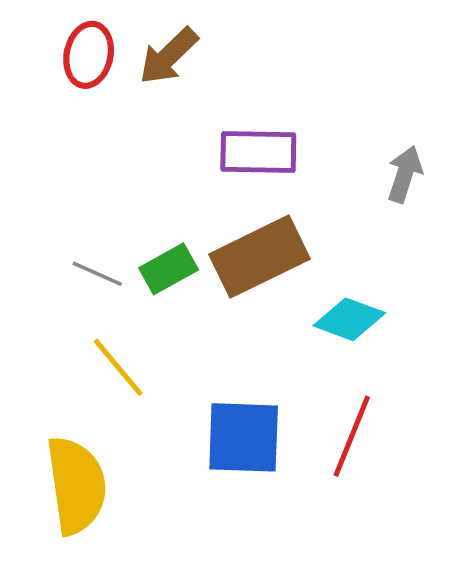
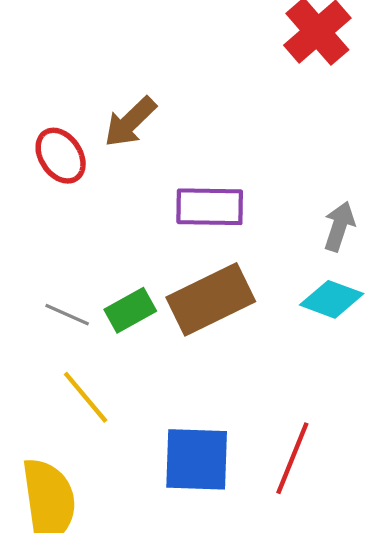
red ellipse: (89, 55) -> (61, 156), moved, turned -46
cyan diamond: (349, 319) -> (332, 299), moved

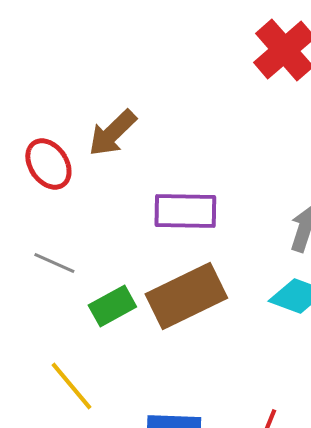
gray line: (67, 315) -> (54, 263), moved

